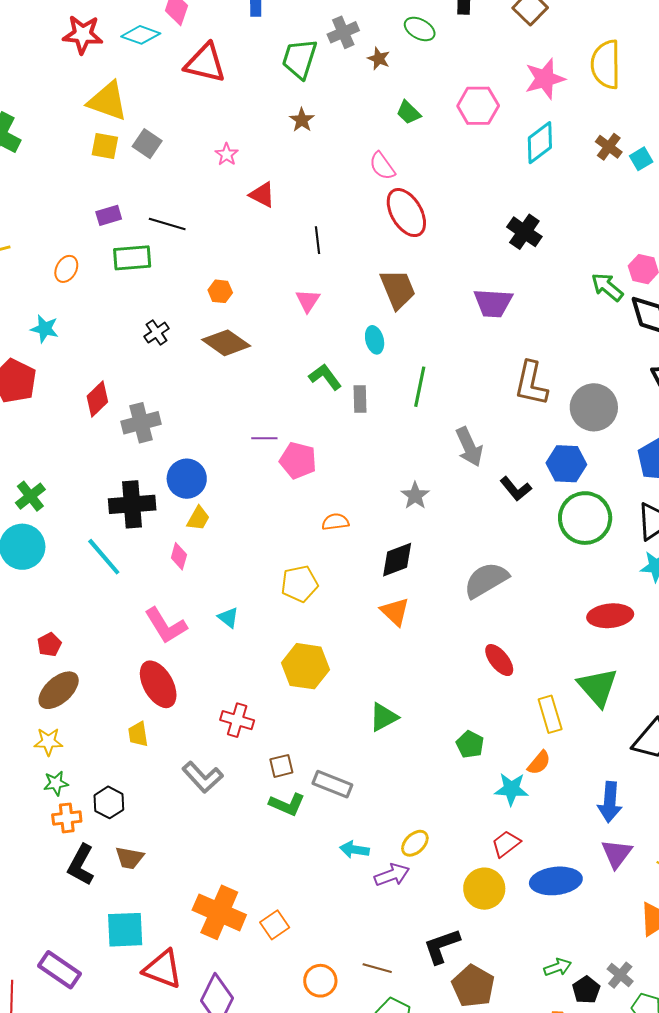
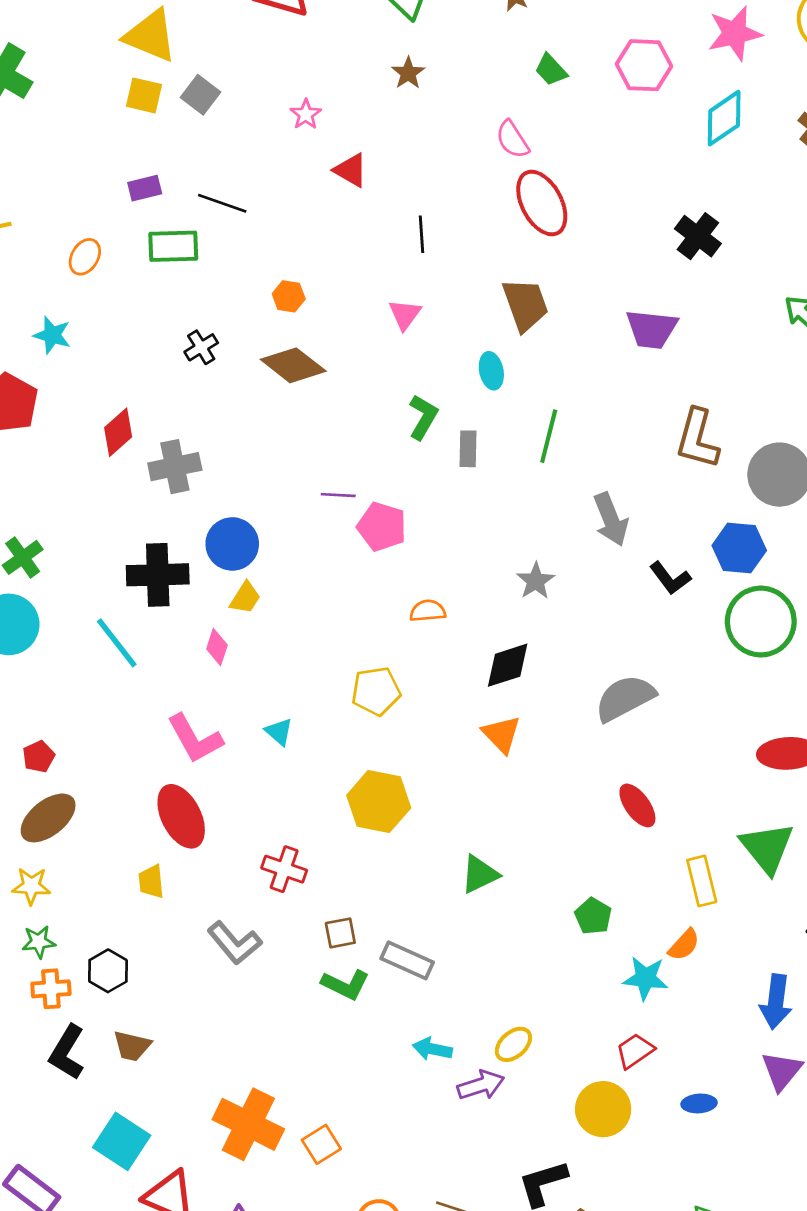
green L-shape: (325, 377) -> (423, 417), turned 64
blue ellipse: (556, 881) -> (699, 1103), size x0.5
cyan square: (125, 930) -> (122, 1141), turned 33

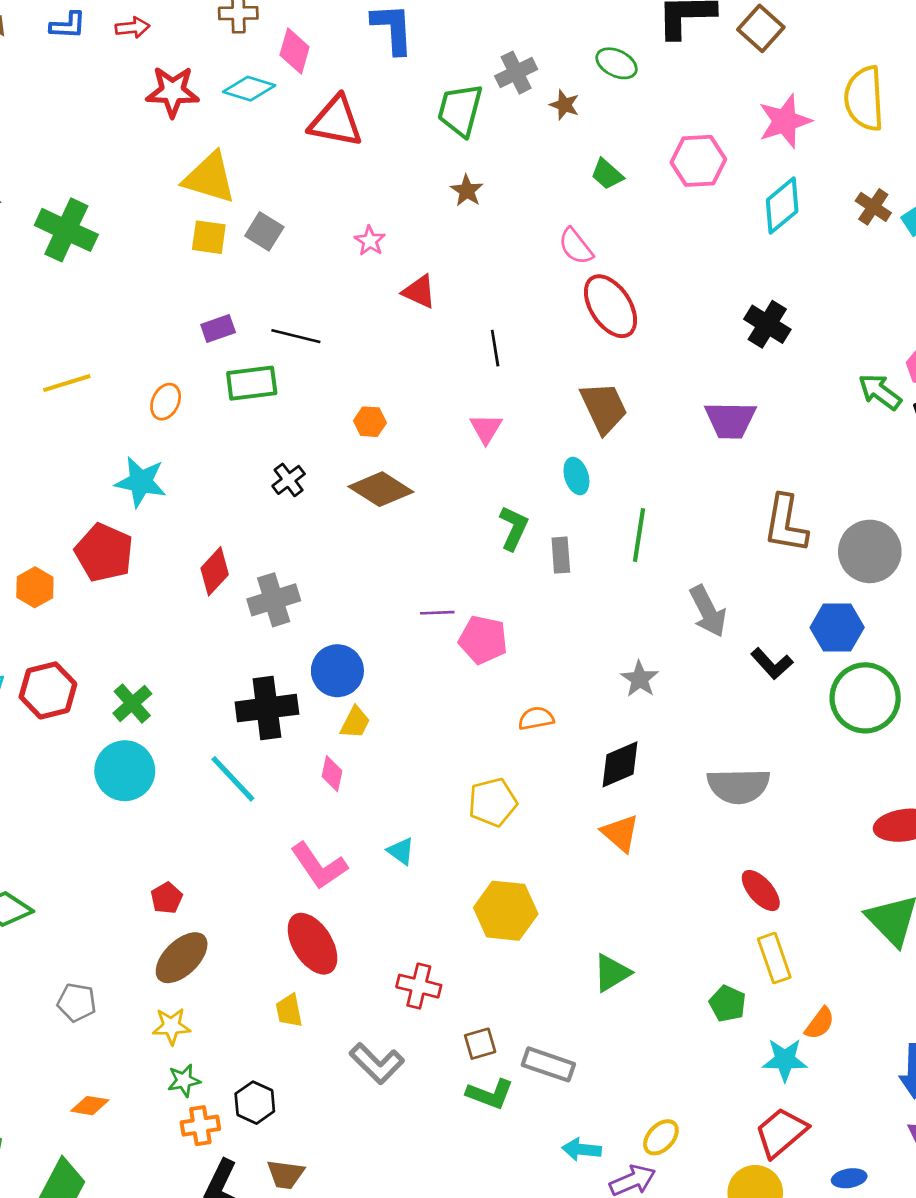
cyan star: (52, 335) -> (141, 482), size x1.4
gray semicircle: (625, 698) -> (738, 786), turned -148
yellow rectangle: (702, 881) -> (774, 958), moved
red trapezoid: (635, 1051) -> (781, 1132), size x1.4

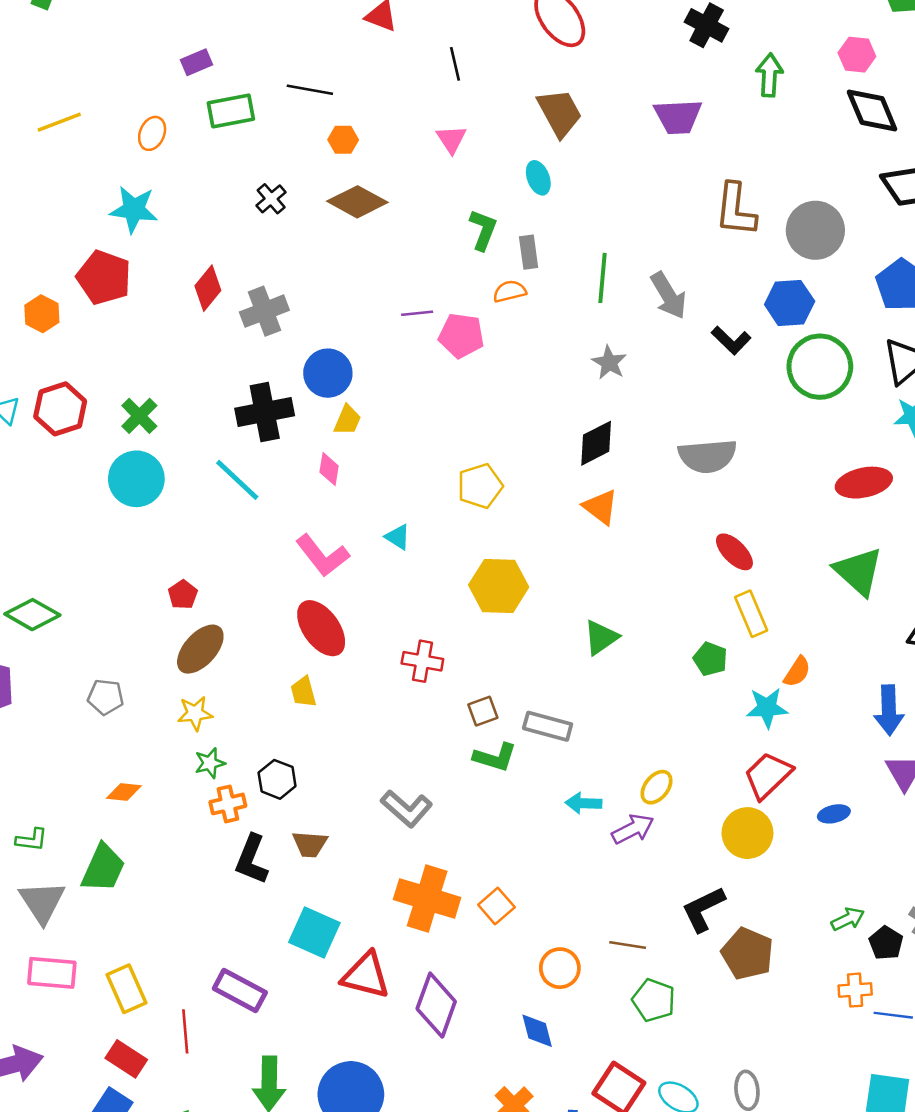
black line: (296, 336) -> (310, 90), moved
green arrow: (880, 392) -> (769, 75), moved, turned 60
green line: (639, 535) -> (602, 278), moved
orange semicircle: (536, 718) -> (510, 291), moved
gray L-shape: (377, 1063) -> (407, 808), moved

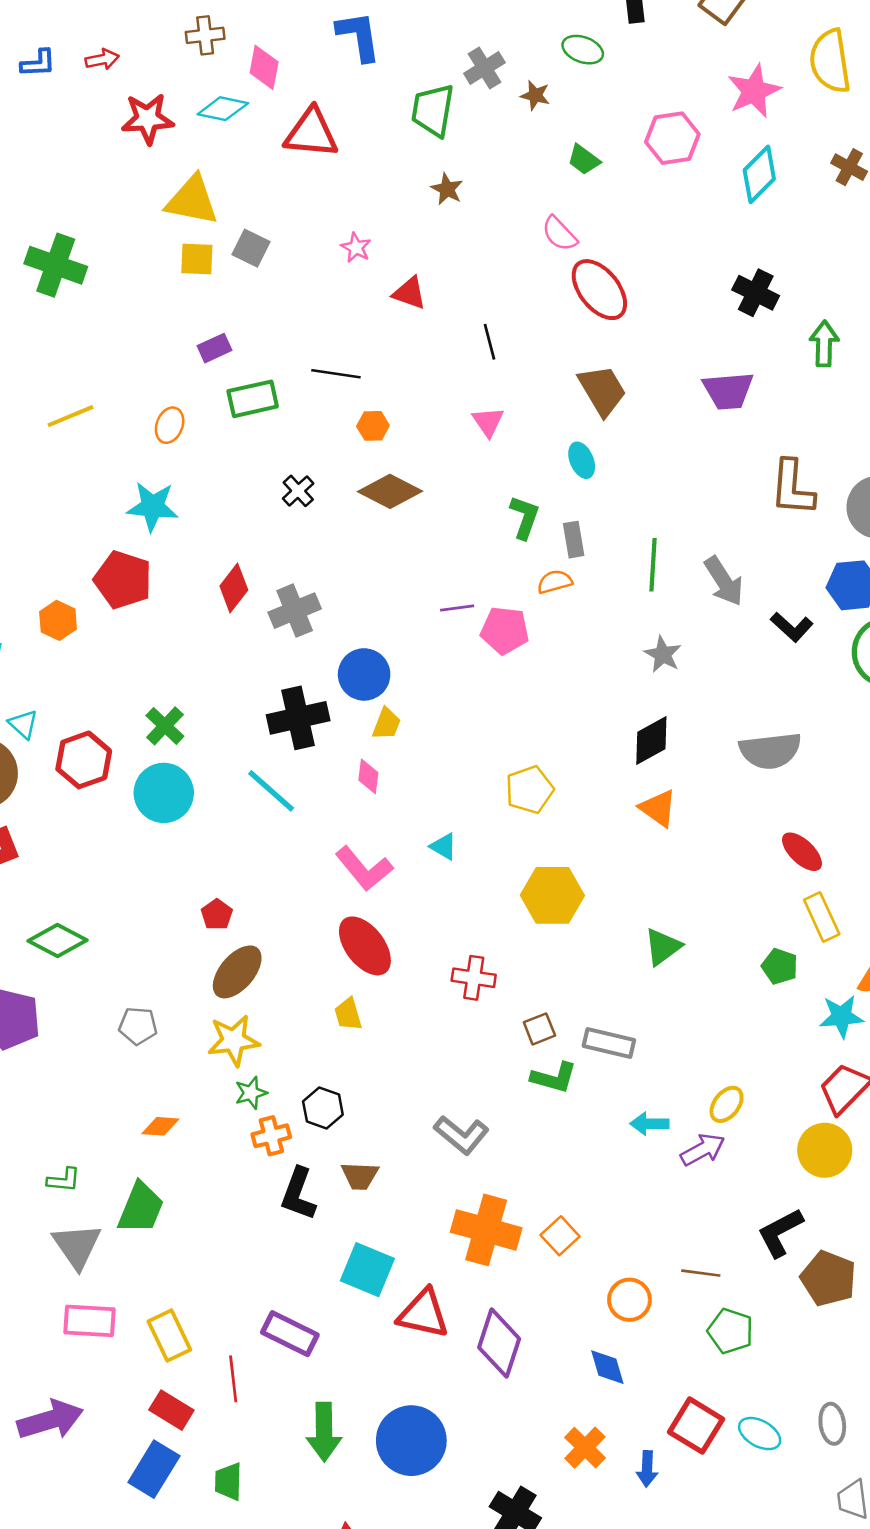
red hexagon: (60, 409) -> (84, 760), moved
yellow star: (195, 713) -> (234, 1040), size x1.4

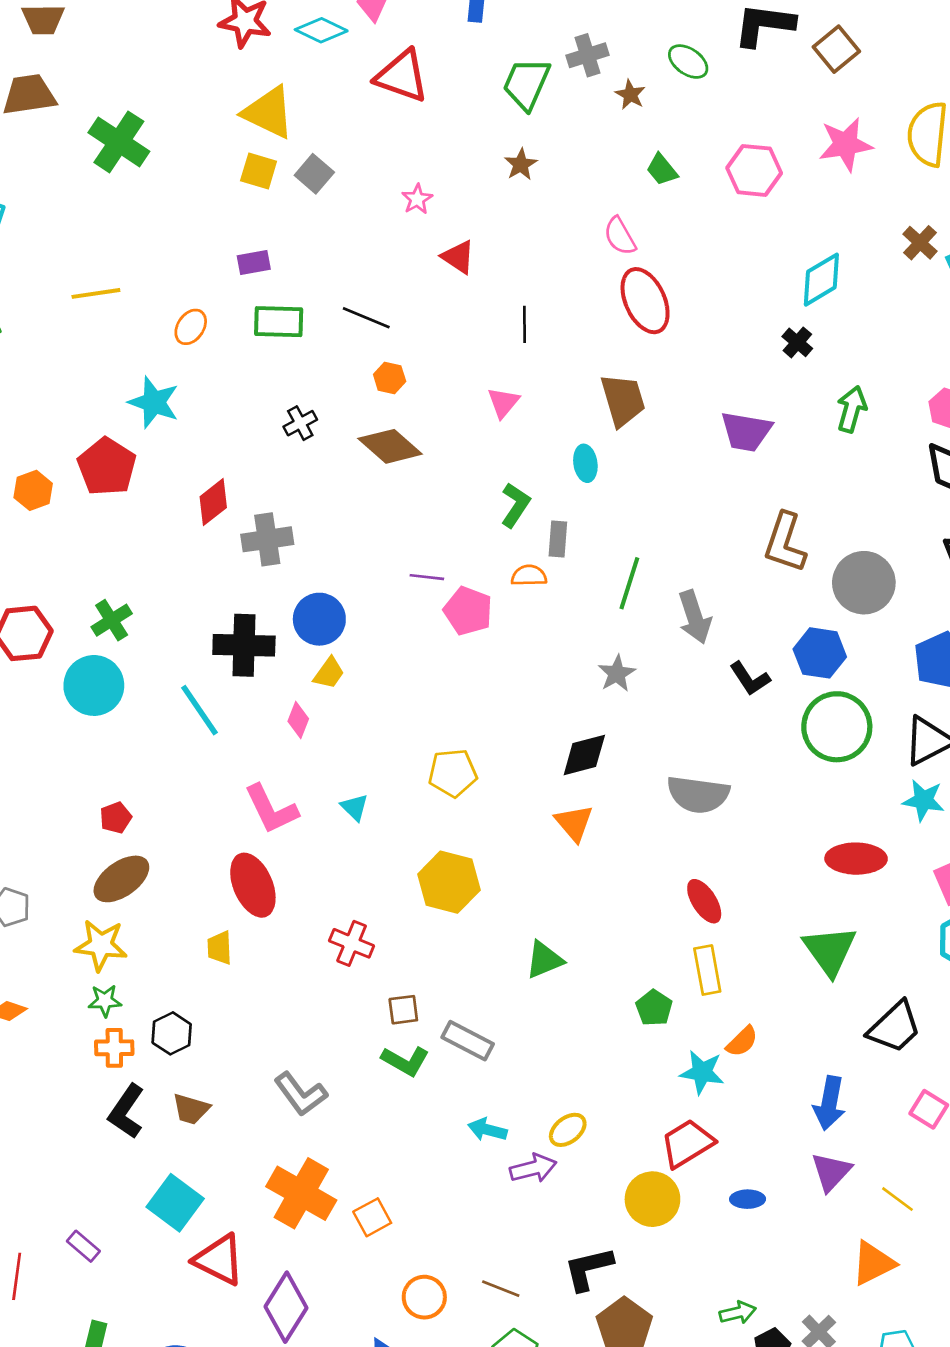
cyan diamond: (759, 174) -> (821, 280), moved
black cross: (756, 293) -> (797, 342), size x0.7
purple rectangle: (290, 1334) -> (83, 1246), size x0.6

